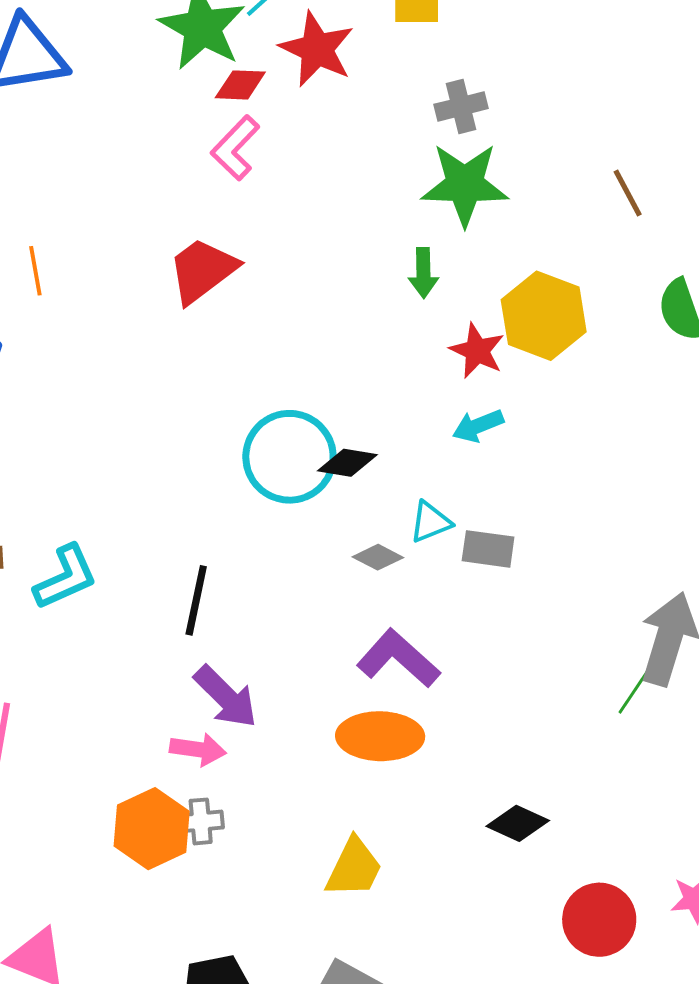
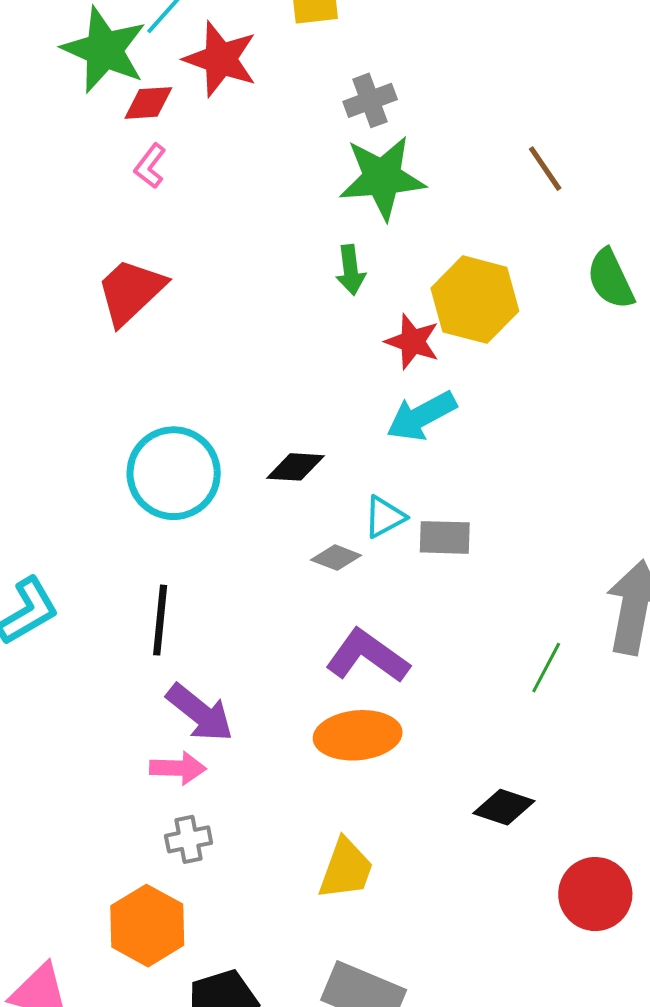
pink L-shape: (235, 148) -> (150, 166), size x0.7
cyan arrow: (478, 426) -> (421, 416), size x1.4
cyan circle: (289, 457) -> (174, 473), moved
green line: (635, 690) -> (546, 668), moved
orange hexagon: (152, 829) -> (147, 926), moved

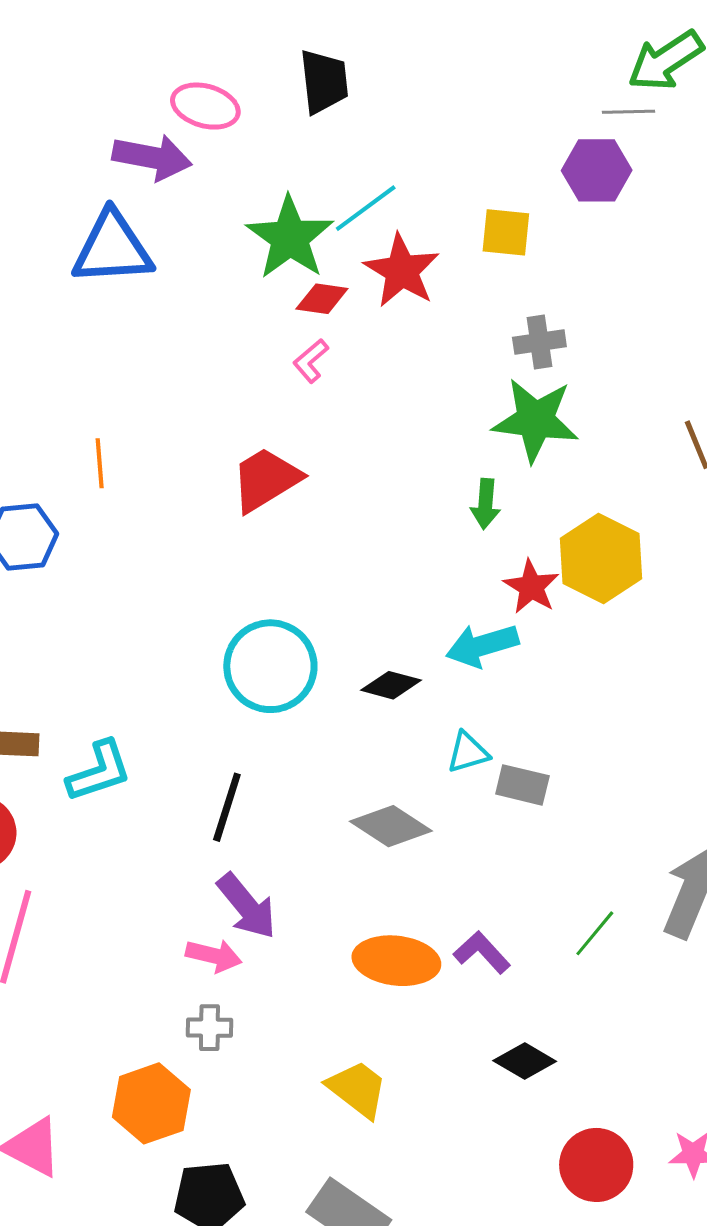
cyan arrow: (421, 416) -> (482, 645), moved
gray diamond: (336, 558) -> (391, 826), moved, size x1.6
purple L-shape: (367, 656) -> (482, 952), moved, size x0.7
yellow trapezoid: (346, 869) -> (357, 1089), turned -84

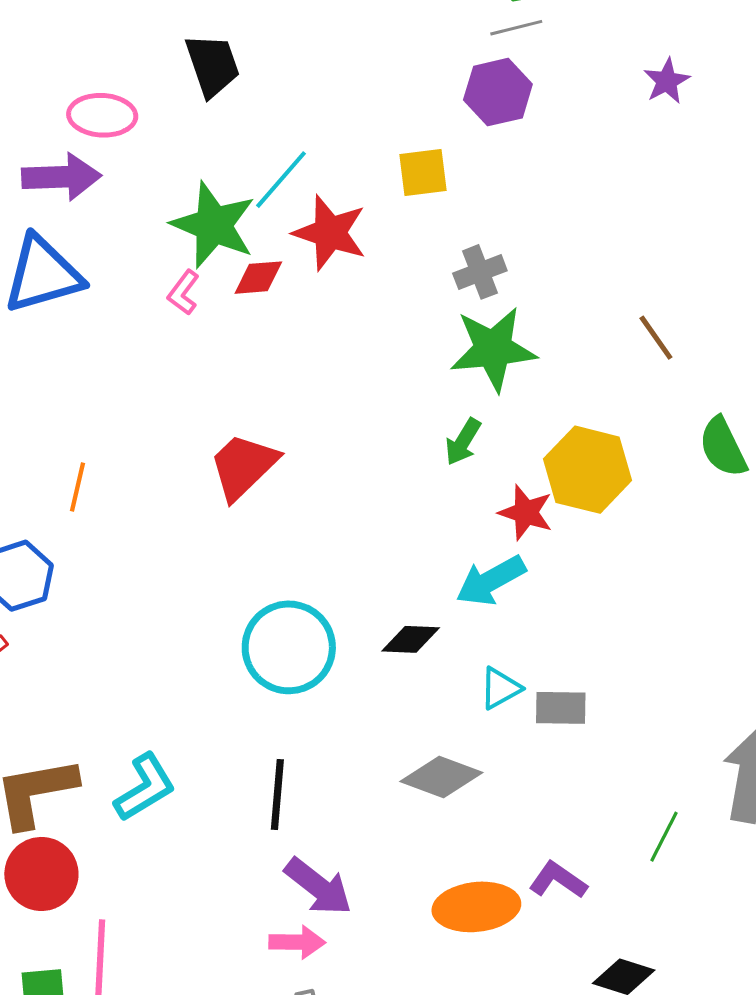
pink L-shape: (311, 361) -> (183, 293), moved
orange line: (100, 463) -> (78, 487), turned 30
green arrow: (485, 504) -> (463, 442), turned 39

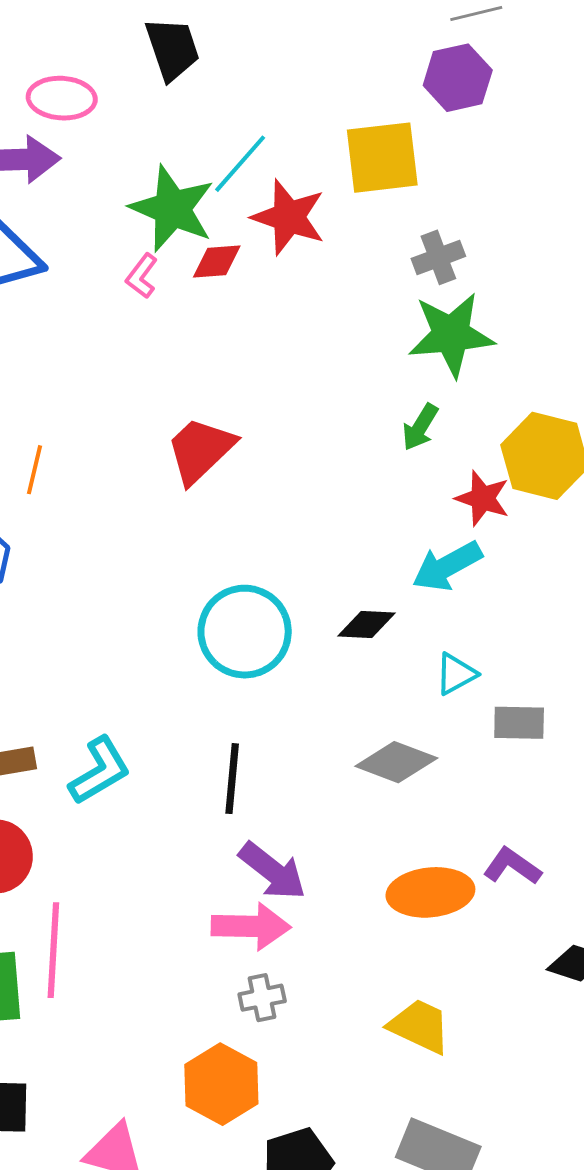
yellow square: (423, 172) -> (382, 158), size x1.5
gray rectangle: (561, 708) -> (519, 723), moved
pink arrow: (297, 942) -> (251, 926), size x1.4

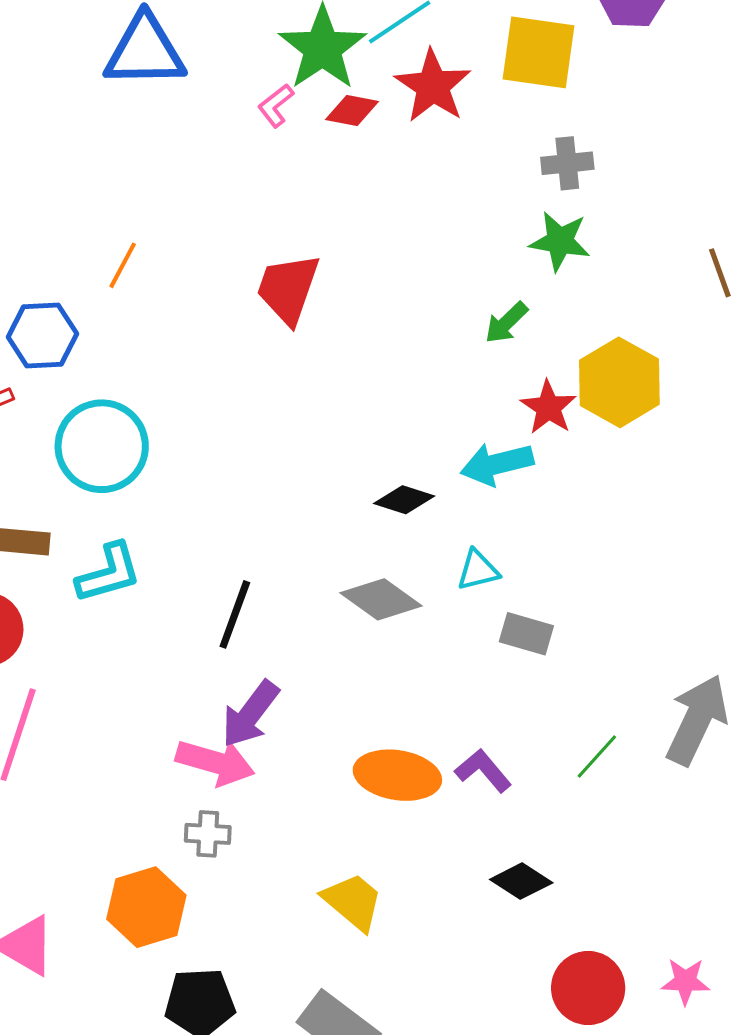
green star: (451, 335) -> (560, 241), size x0.7
red trapezoid: (200, 450) -> (288, 289), turned -42
cyan circle: (245, 632) -> (102, 446), moved
gray diamond: (396, 762) -> (381, 599), moved
purple arrow: (273, 871) -> (250, 714), turned 74

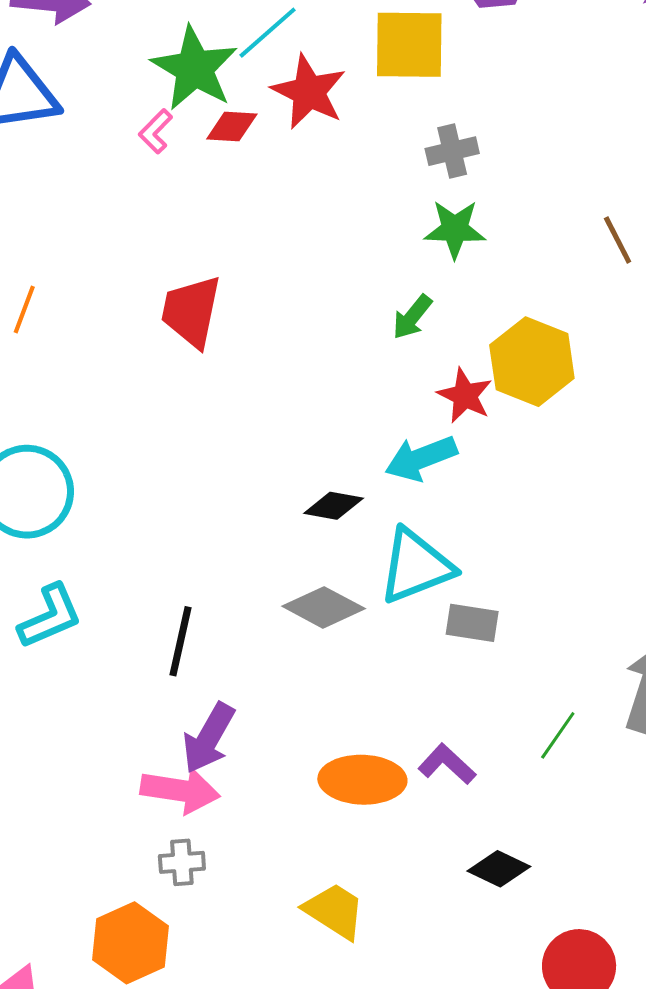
cyan triangle: (478, 570) -> (416, 566), size x1.8

